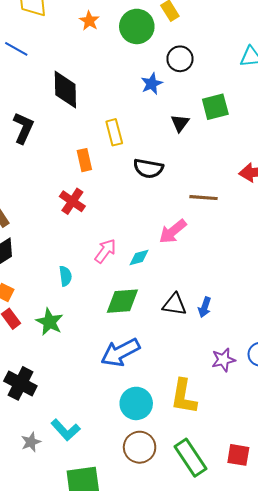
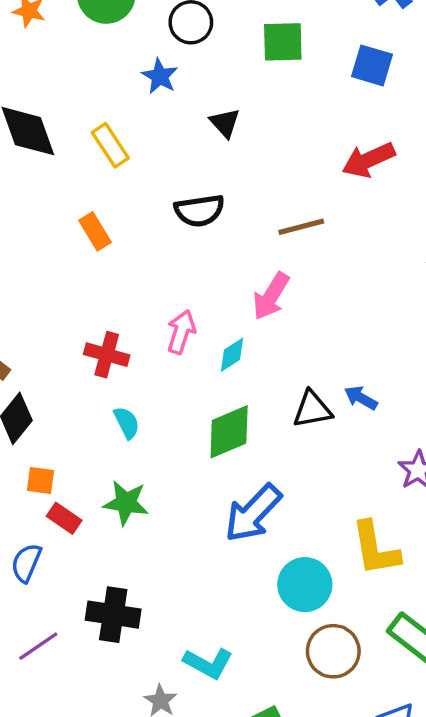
green square: (215, 107) -> (283, 42), moved, turned 32
yellow rectangle: (114, 132) -> (110, 145), moved
red cross: (72, 201) -> (107, 355), moved
pink arrow: (105, 251) -> (181, 332), moved
blue arrow: (205, 307) -> (361, 398), turned 120

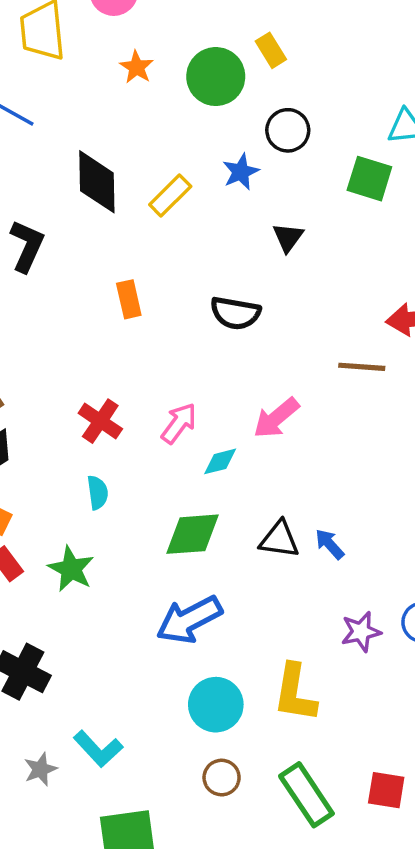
yellow rectangle: (110, 145) -> (170, 195), moved, turned 60
brown line: (301, 227) -> (362, 367), moved
brown circle: (333, 651) -> (222, 778), size x0.7

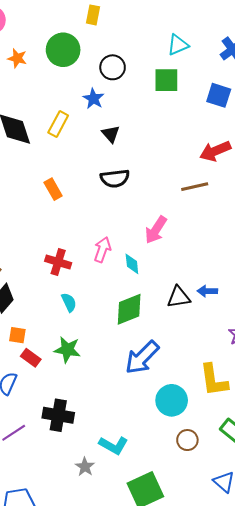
yellow rectangle: (271, 50) -> (93, 15), moved, turned 60
black triangle: (288, 237) -> (111, 134), moved
cyan diamond: (220, 461) -> (132, 264), turned -65
blue arrow: (330, 544) -> (207, 291), turned -30

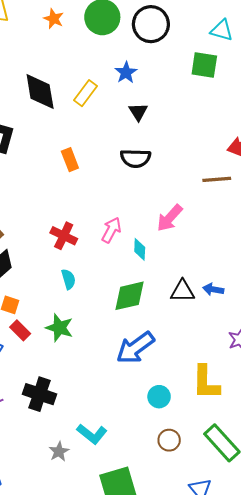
cyan triangle: (178, 45) -> (222, 30), turned 30
black circle: (113, 67) -> (151, 24), moved, size x1.4
cyan circle: (172, 400) -> (159, 397), size x0.7

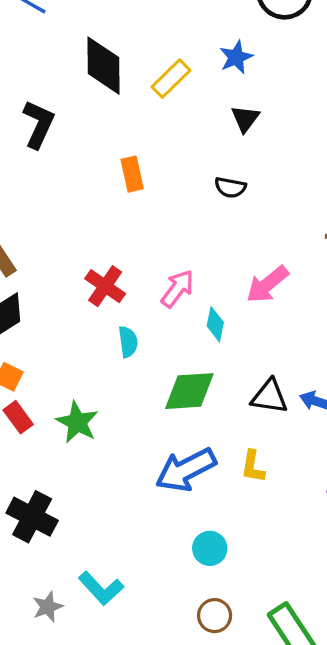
black semicircle: (136, 158) -> (230, 187), size x0.7
cyan semicircle: (68, 279) -> (128, 342), moved
yellow L-shape: (206, 382) -> (253, 467), moved, size x0.6

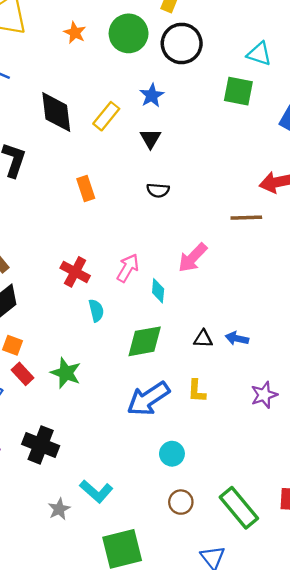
black triangle: (245, 119) -> (150, 139), moved
black triangle: (269, 397) -> (203, 339), size x0.7

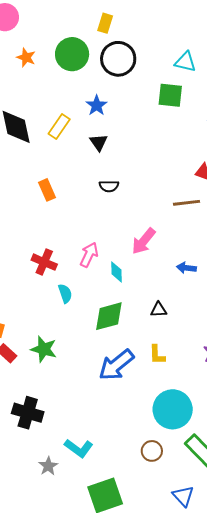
blue arrow: (237, 338) -> (186, 268), moved
cyan circle: (172, 454) -> (173, 409), moved, size x1.8

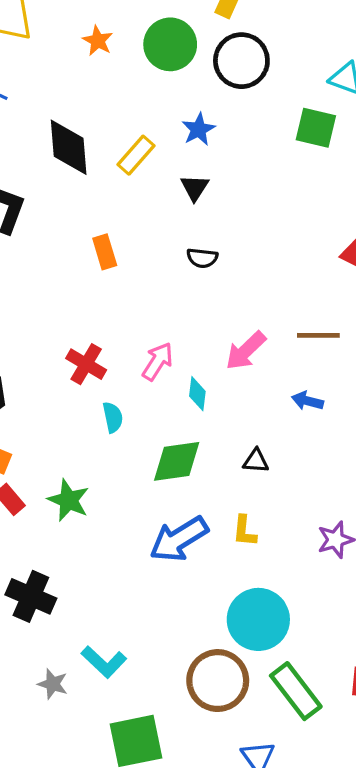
brown line: (186, 203) -> (318, 335), moved
brown circle: (152, 451) -> (218, 681), size x1.8
gray star: (48, 466) -> (53, 684), turned -30

